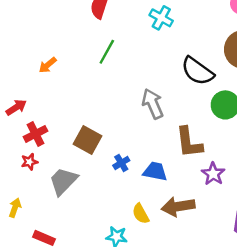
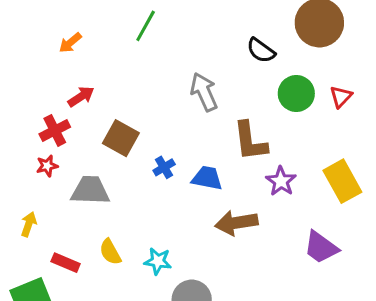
black semicircle: (197, 71) -> (261, 50), size x0.7
red arrow: (16, 107) -> (81, 97), moved
gray trapezoid: (63, 181) -> (90, 190), turned 48
yellow semicircle: (141, 214) -> (110, 252), moved

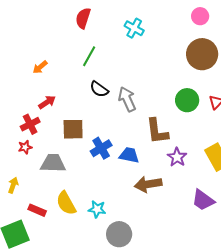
black semicircle: (261, 50) -> (99, 89), moved
brown square: (121, 138) -> (73, 129), turned -30
blue cross: (164, 167) -> (101, 148), size x1.5
yellow semicircle: (110, 252) -> (66, 203), size x1.4

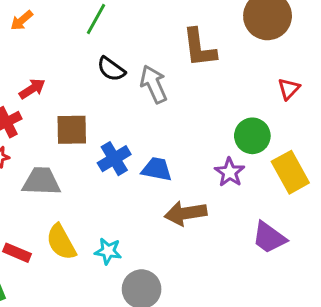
orange arrow: (40, 67) -> (22, 20), moved
green circle: (187, 100) -> (252, 136), moved
brown L-shape: (157, 131) -> (199, 48), moved

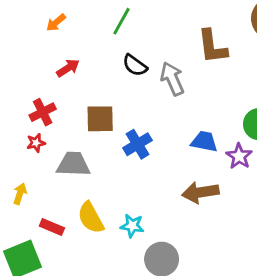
red arrow: (32, 89) -> (68, 68), moved
blue trapezoid: (157, 169) -> (204, 142), moved

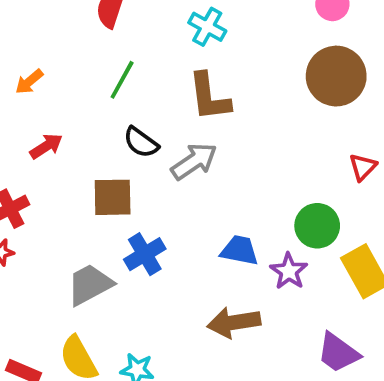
brown L-shape: (212, 47) -> (209, 97), moved
gray arrow: (172, 79) -> (194, 161), turned 80
brown square: (100, 119) -> (113, 197), moved
gray trapezoid: (73, 164) -> (90, 284), moved, turned -30

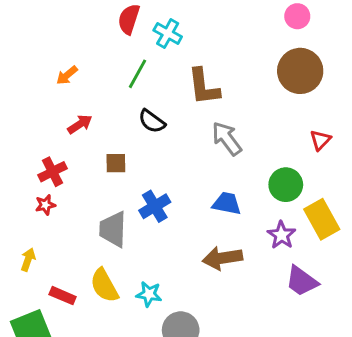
cyan cross: (207, 27) -> (168, 33), moved
gray arrow: (194, 161) -> (227, 139), moved, turned -93
brown square: (113, 197) -> (116, 163), moved, size x0.7
purple star: (289, 271) -> (281, 235), moved
gray trapezoid: (90, 284) -> (113, 229), turned -60

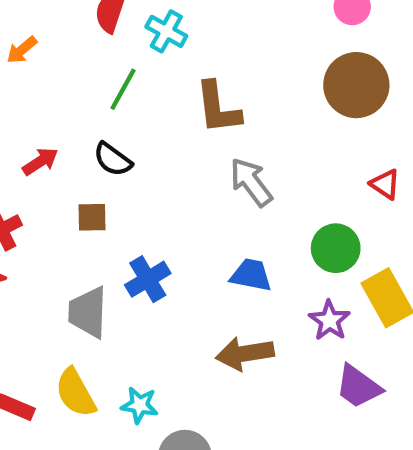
orange arrow: (67, 75) -> (22, 50), moved
black semicircle: (152, 121) -> (113, 159), moved
red triangle: (320, 140) -> (385, 184), turned -40

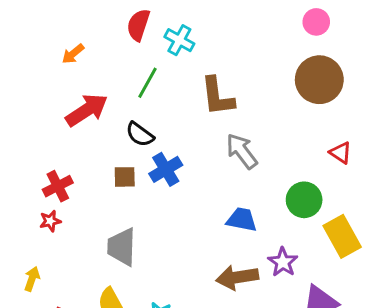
red arrow: (40, 161) -> (87, 110), moved, size x1.6
blue cross: (148, 279) -> (166, 169), moved
purple star: (329, 320) -> (283, 262), moved

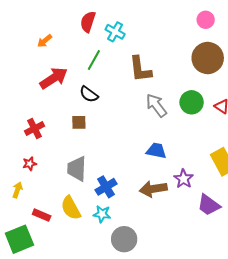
blue cross: (166, 169) -> (106, 187), moved
green circle: (304, 200) -> (192, 102), moved
red star: (50, 221) -> (30, 164), moved

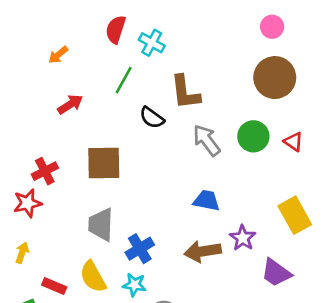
red arrow: (54, 78) -> (70, 104), size x0.7
black semicircle: (89, 94) -> (152, 118), moved
brown square: (79, 122) -> (104, 163), size x1.8
red star: (30, 164) -> (27, 203), moved, size x1.5

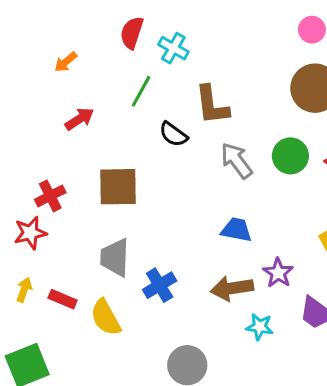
cyan star: (134, 285) -> (260, 327), moved
red rectangle: (54, 286) -> (63, 299), moved

